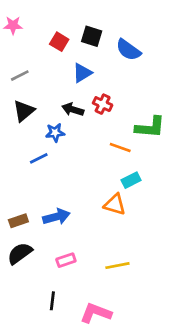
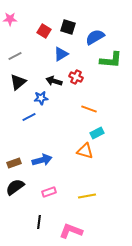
blue semicircle: (128, 50) -> (95, 37), turned 114
green L-shape: (150, 127) -> (111, 60), moved

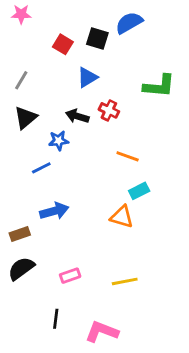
pink star: (10, 19) -> (21, 14), moved
blue semicircle: (95, 37) -> (129, 23), moved
gray line: (15, 56) -> (21, 80), turned -32
blue arrow: (42, 160) -> (54, 211), moved

